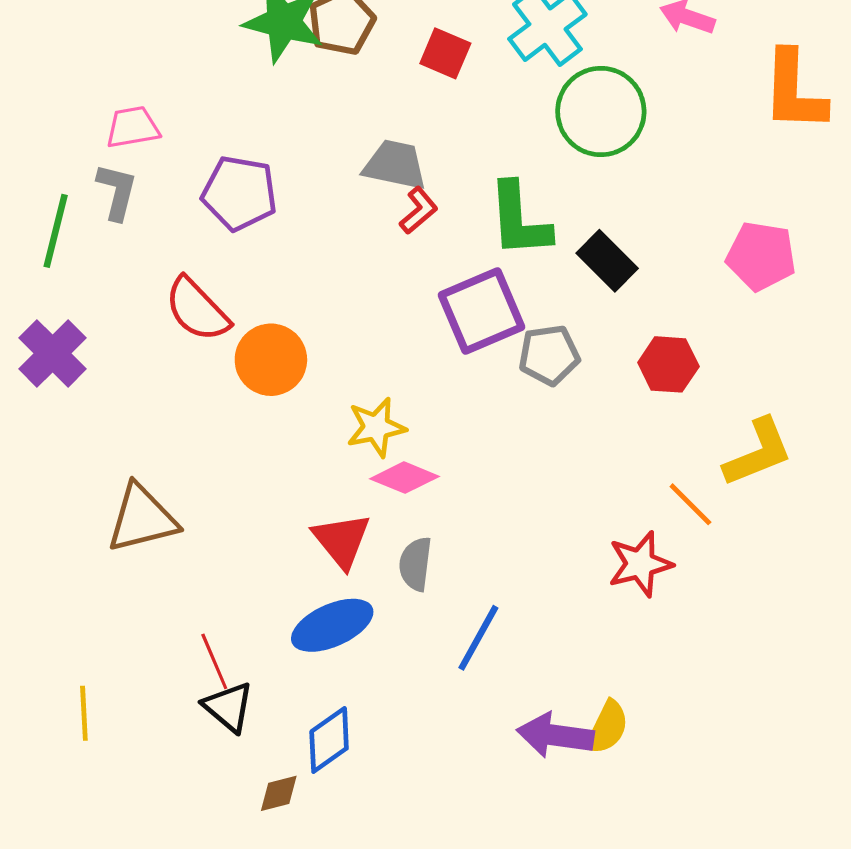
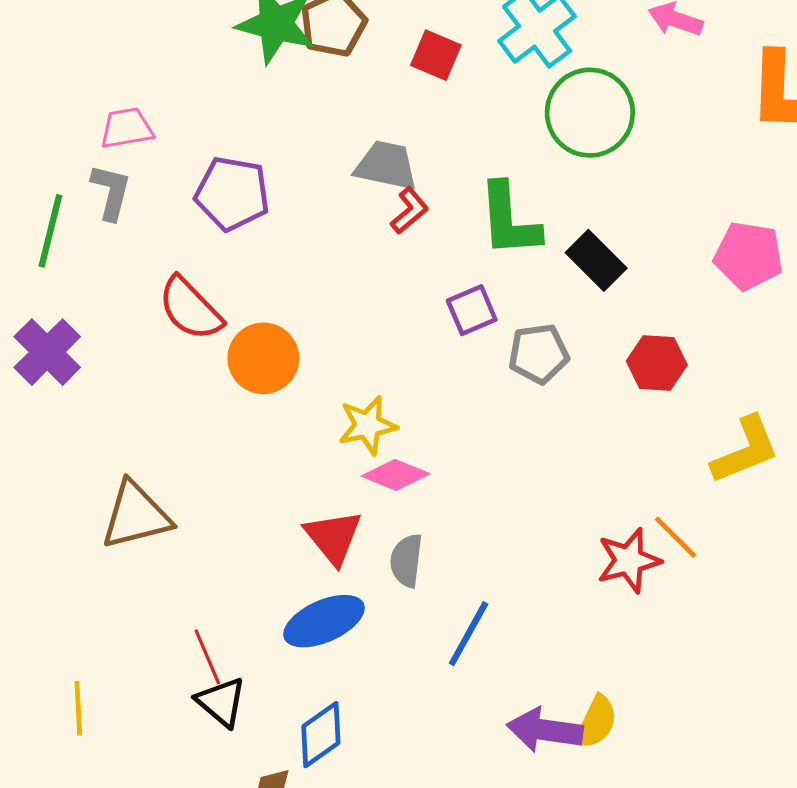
purple square: (481, 311) -> (472, 310), size x0.6
orange line: (690, 504) -> (675, 537), moved

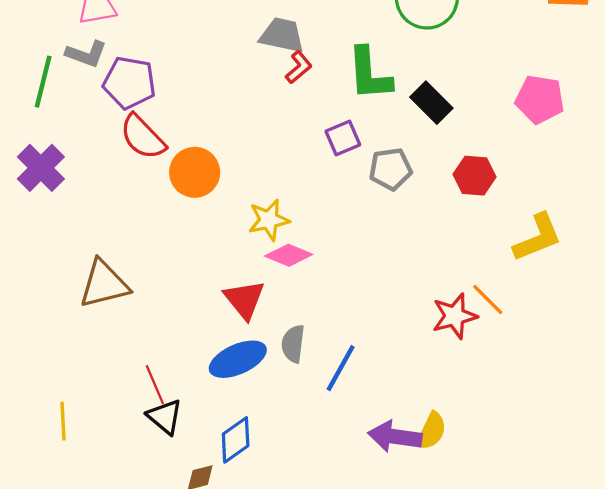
gray L-shape: (111, 192) -> (86, 54), turned 96
purple pentagon: (232, 193) -> (129, 83), moved
gray semicircle: (406, 560) -> (293, 344), moved

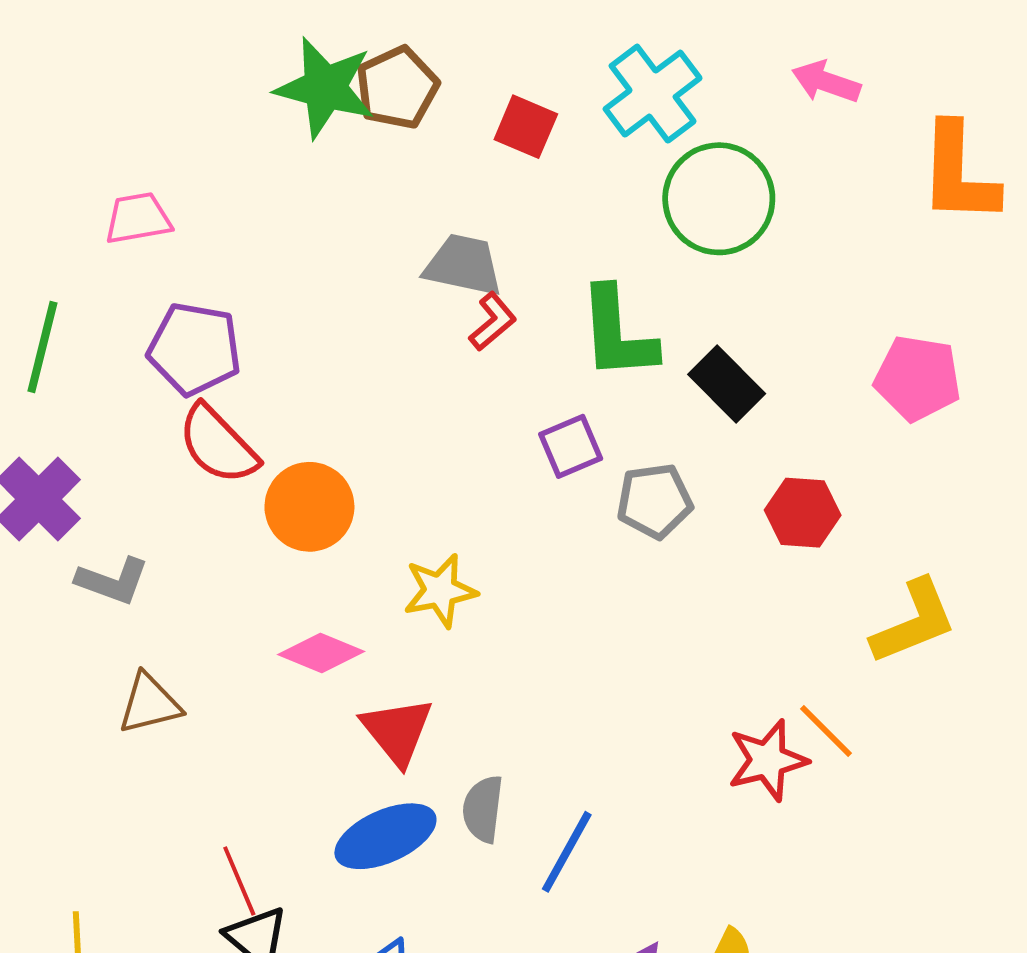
gray L-shape: (86, 54) -> (113, 581), moved
pink diamond: (289, 255) -> (321, 653), moved
brown triangle: (104, 284) -> (150, 704), size x0.7

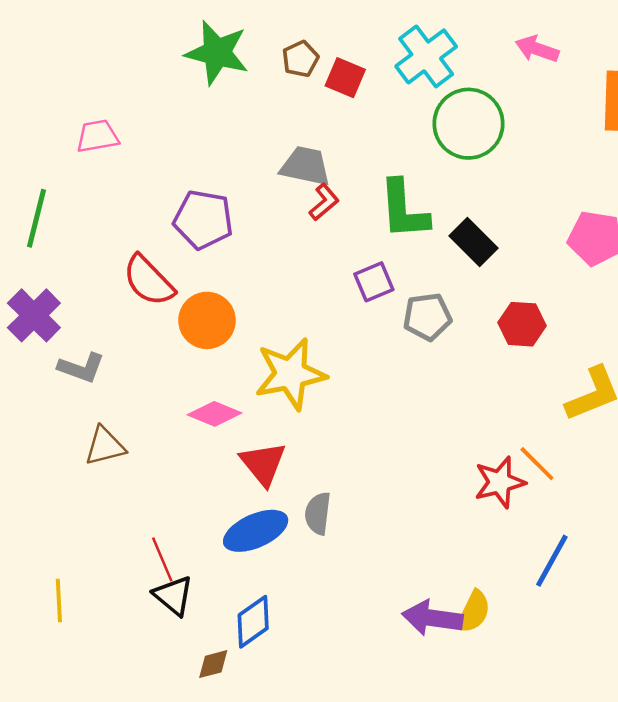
brown pentagon: (397, 88) -> (300, 59), moved, size x0.7
purple pentagon: (194, 349) -> (203, 220), moved
yellow star: (440, 591) -> (290, 374), size x1.5
blue line: (567, 852) -> (552, 561), moved

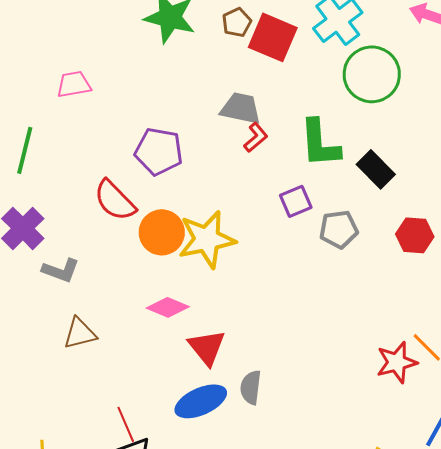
red square: (345, 78) -> (273, 37), size x1.5
yellow star: (290, 374) -> (207, 239), moved

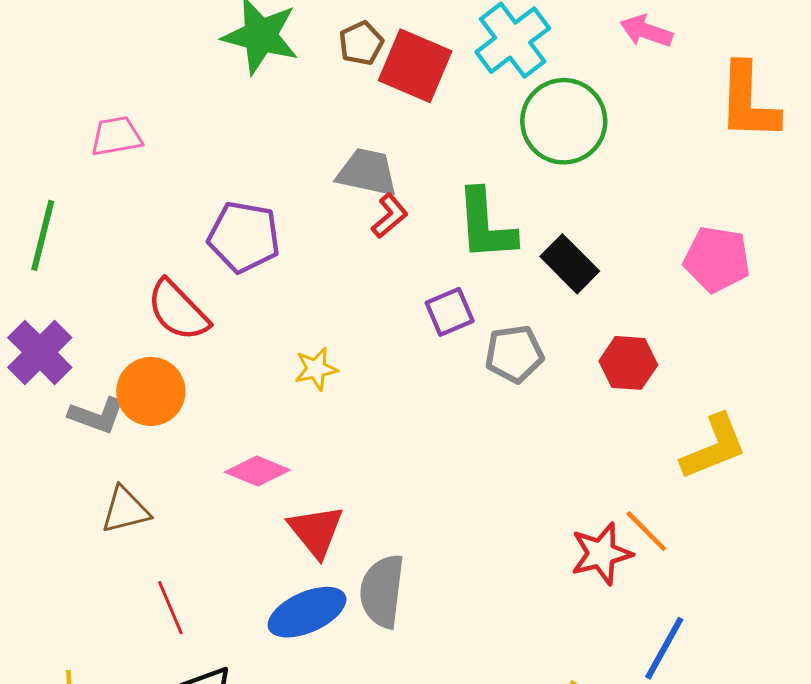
orange circle: (162, 232) -> (151, 391), moved
yellow star: (207, 239) -> (316, 369), size x0.5
gray semicircle: (251, 387) -> (382, 591), size x1.4
red line: (126, 424) -> (170, 608), moved

